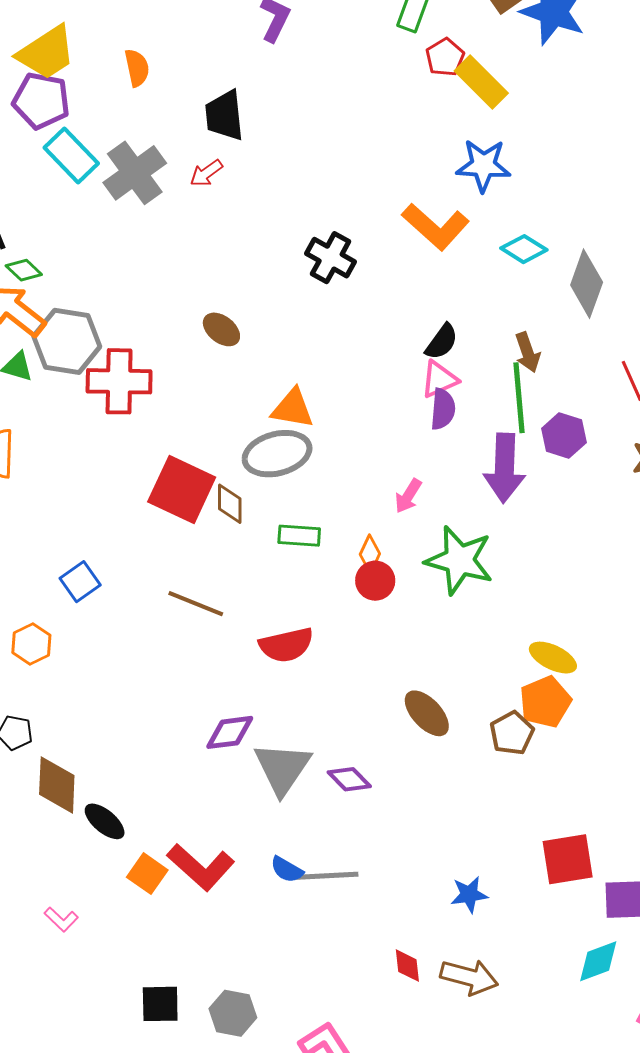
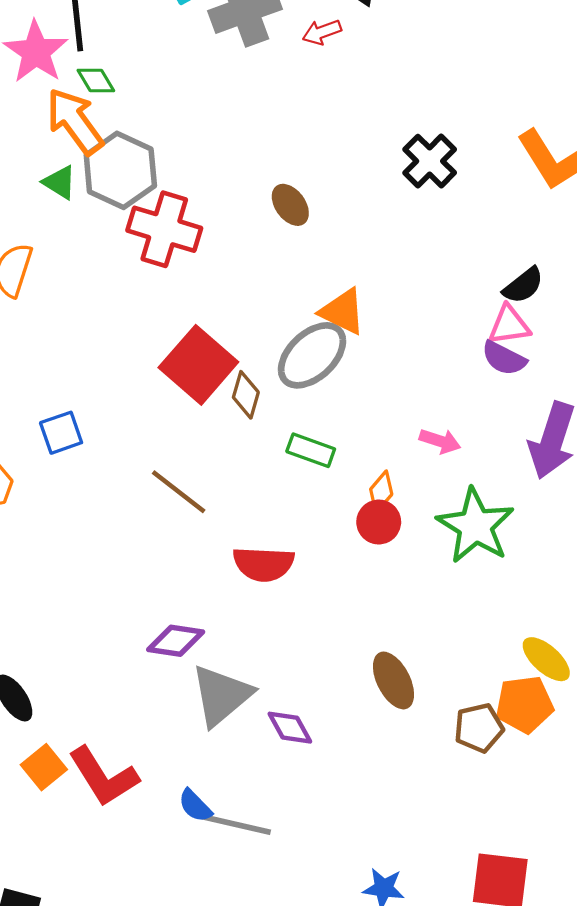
purple semicircle: (443, 409) -> (504, 358), turned 96
gray ellipse: (277, 454) -> (312, 355), turned -44
pink arrow: (408, 496) -> (440, 441), turned -120

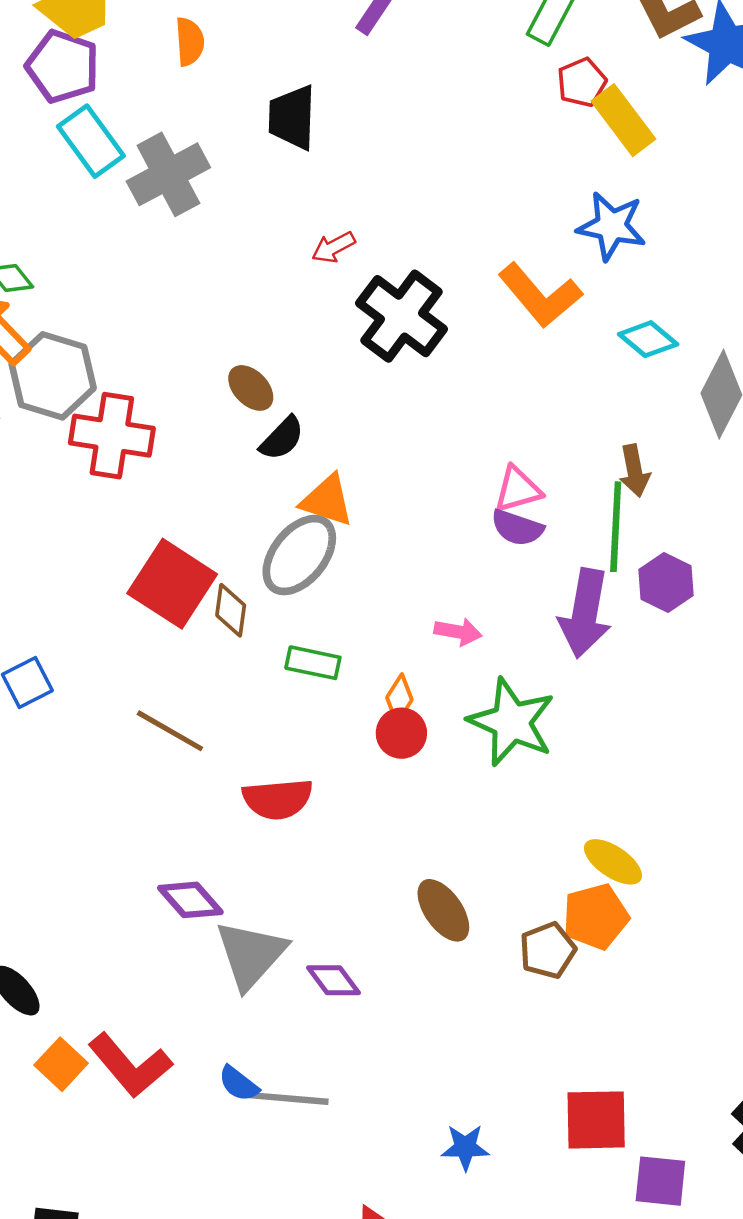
red arrow: (322, 32) -> (334, 247), moved
black cross: (430, 161) -> (402, 316), size x1.4
black semicircle: (523, 285) -> (282, 438), moved
purple diamond: (176, 641) -> (190, 900), turned 48

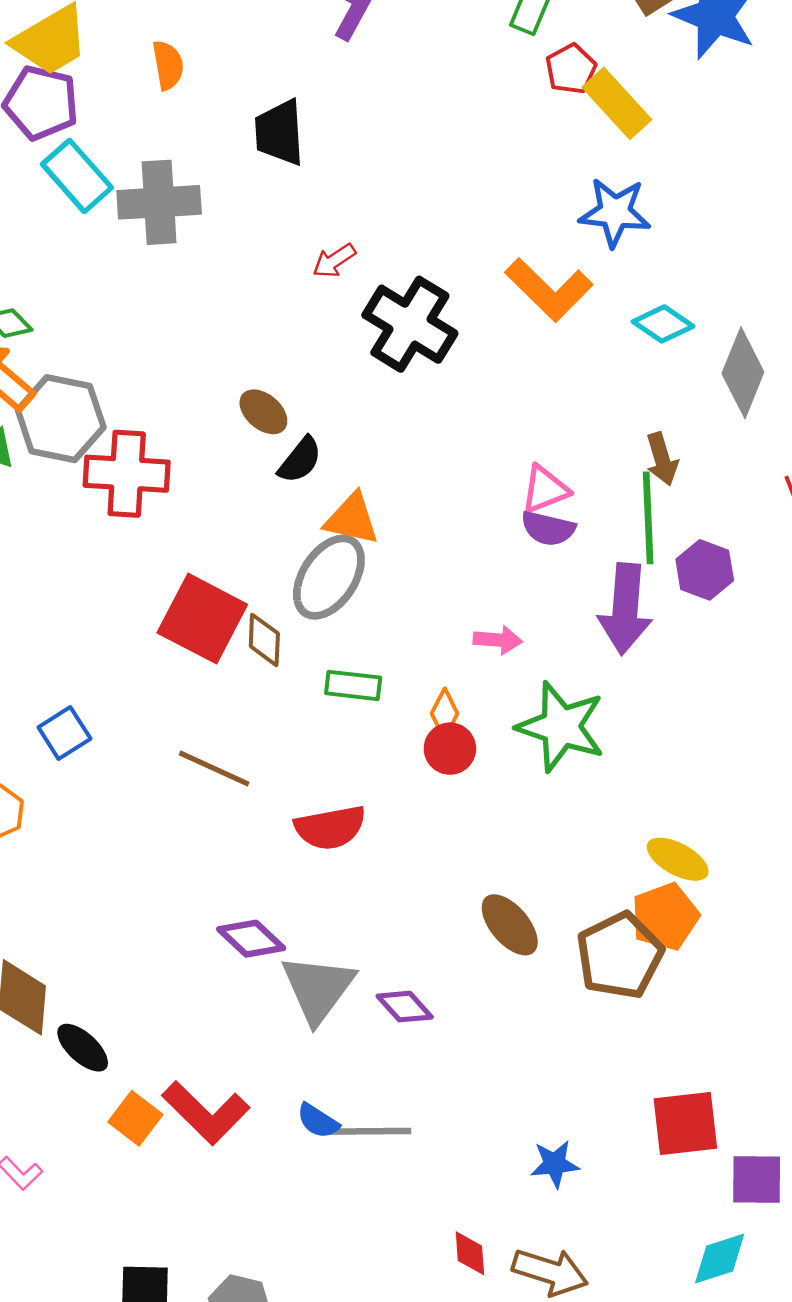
gray cross: (168, 174) -> (159, 202), turned 30
brown pentagon: (548, 950) -> (620, 956), size x1.5

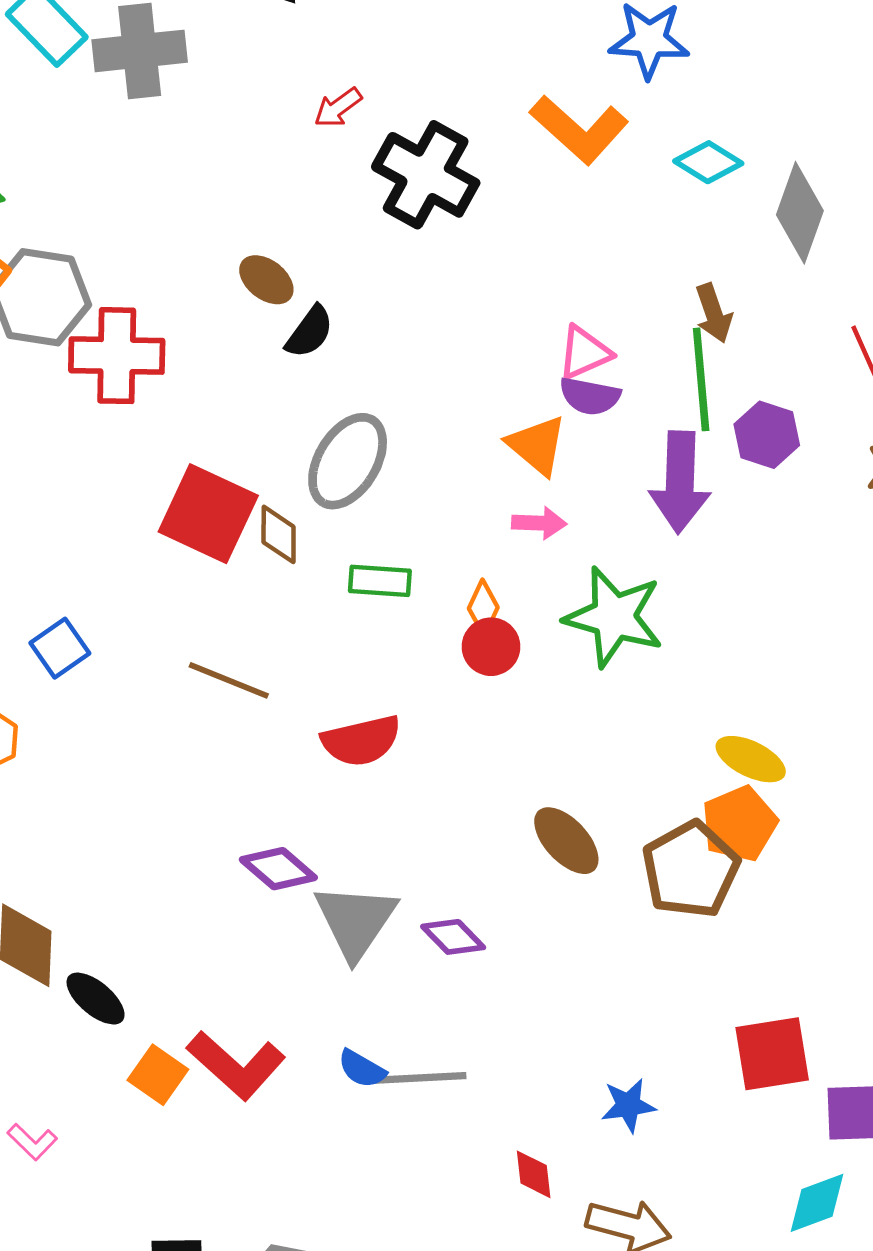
orange triangle: (352, 519) -> (537, 445), moved, turned 30
red diamond: (470, 1253) -> (534, 1174), moved

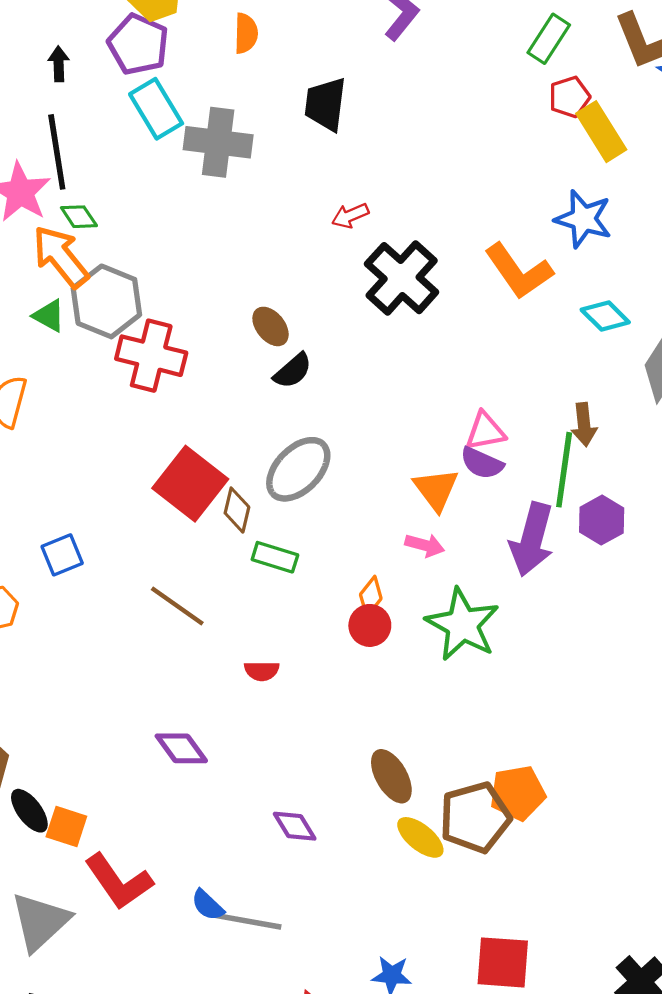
green rectangle: (380, 581) -> (275, 557), moved
red semicircle: (361, 741) -> (262, 671), size x0.6
yellow ellipse: (751, 759) -> (420, 837), moved
gray triangle: (355, 921) -> (40, 922), moved
orange square: (158, 1075) -> (66, 827), moved, turned -30

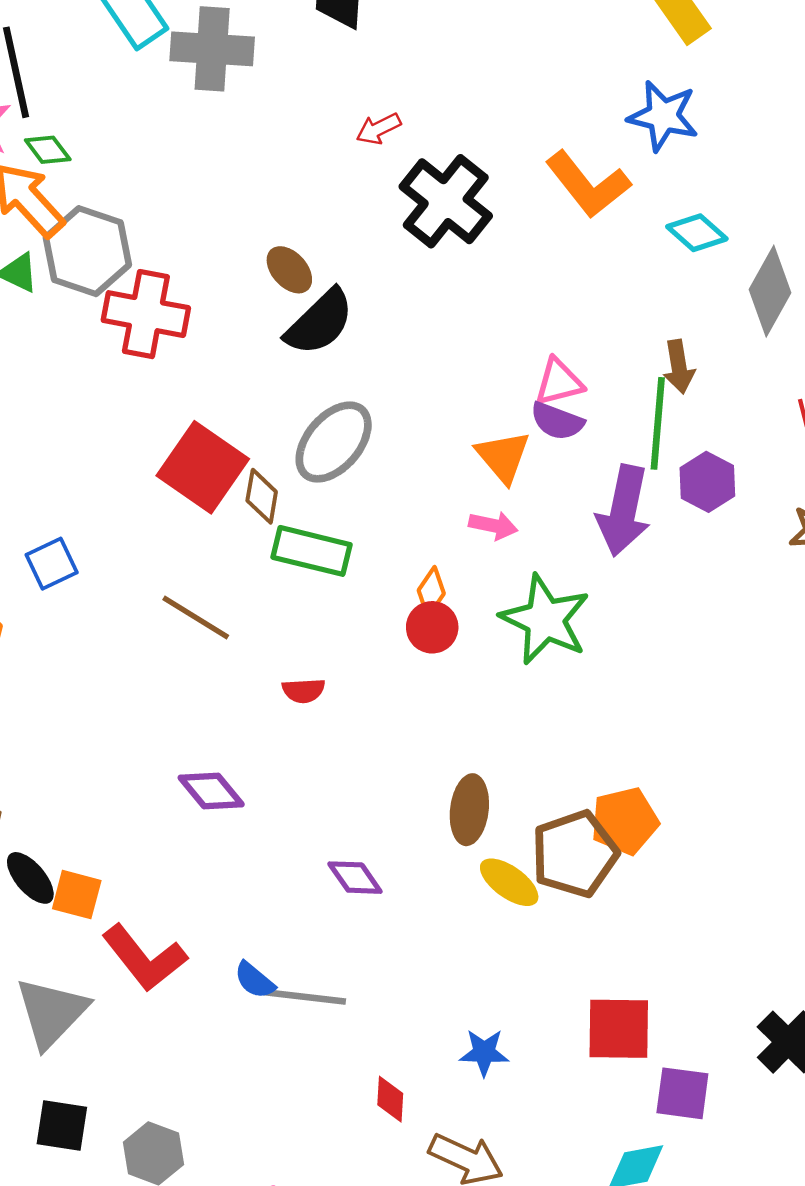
black semicircle: (293, 371) -> (320, 322), size x1.5
green rectangle: (275, 557) -> (311, 551), size x1.4
brown ellipse: (391, 776) -> (469, 810), turned 40

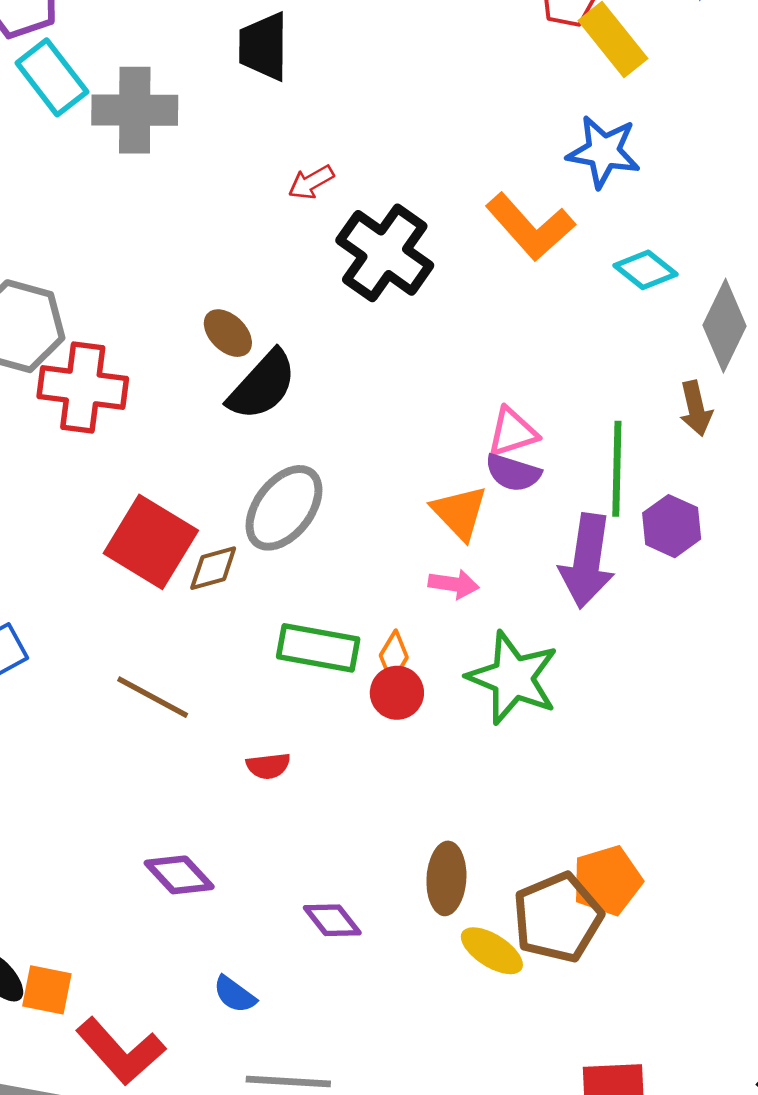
brown arrow: (679, 367) -> (696, 408), moved
brown diamond: (262, 496) -> (213, 568), turned 68
green rectangle: (311, 551) -> (318, 648), moved
purple diamond: (355, 878) -> (332, 920), moved
blue semicircle: (255, 980) -> (235, 994), moved

